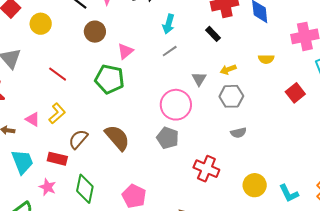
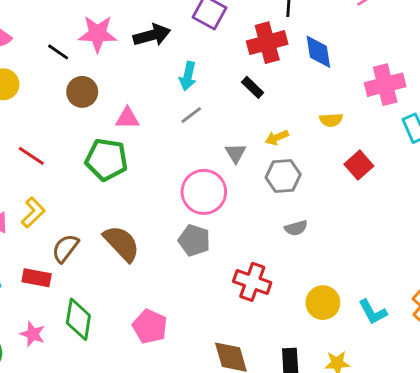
pink triangle: (125, 51) -> (127, 118), turned 42
red square: (295, 93) -> (359, 165), moved
pink star: (47, 187) -> (33, 334), moved

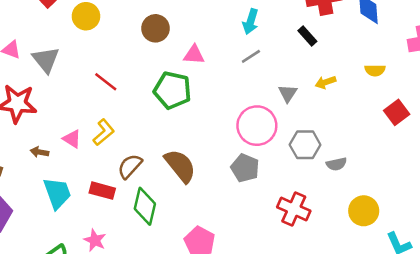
gray hexagon: (283, 176) -> (305, 145), moved
yellow circle: (323, 303) -> (364, 211), moved
green diamond: (78, 319) -> (145, 206), moved

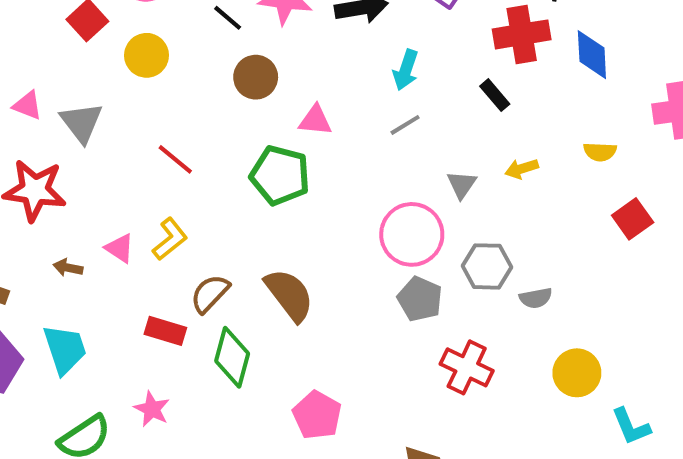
gray pentagon: (245, 168) -> (420, 299), moved
cyan trapezoid: (57, 193) -> (65, 349), moved

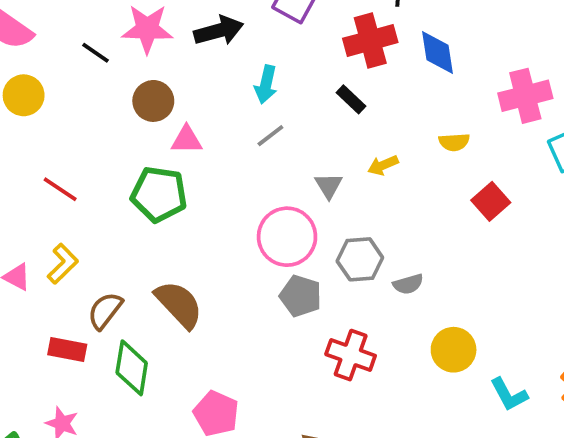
brown circle: (256, 77) -> (153, 101), moved

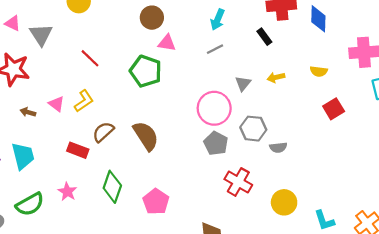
yellow circle: (454, 350) -> (284, 202), moved
green diamond: (132, 368) -> (112, 187), moved

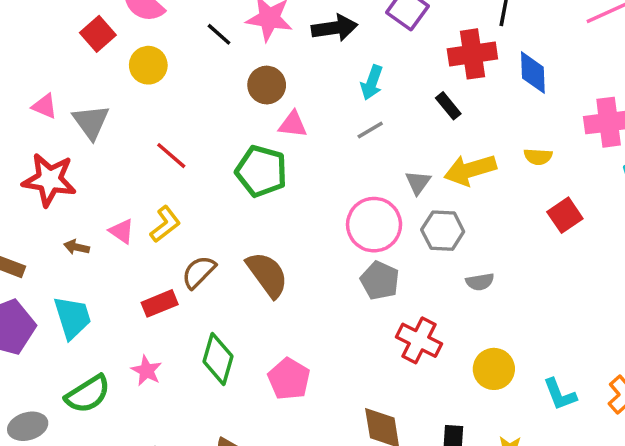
yellow arrow: (276, 77) -> (470, 170), size x1.8
gray hexagon: (253, 129) -> (443, 231), moved
red rectangle: (78, 150) -> (160, 303), turned -40

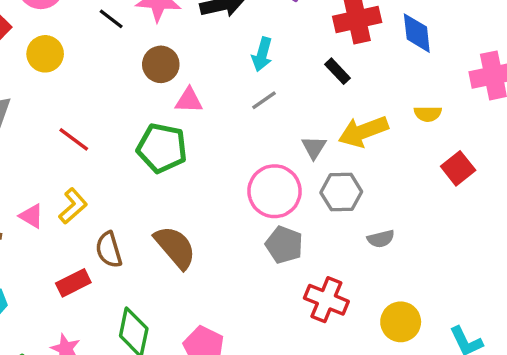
brown semicircle: (199, 272) -> (109, 250), turned -57

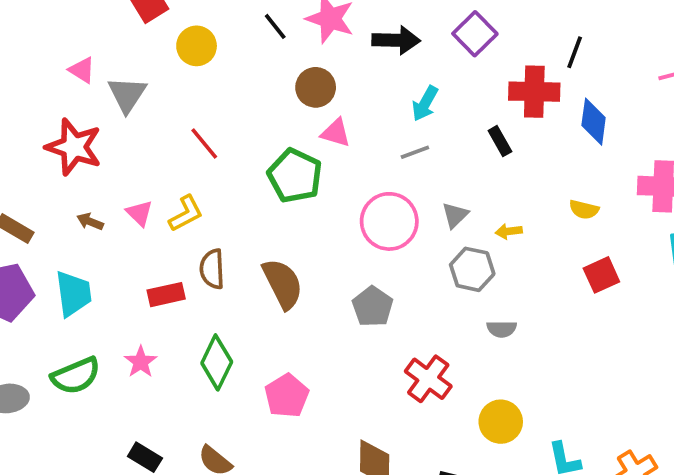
yellow arrow: (363, 131) -> (509, 231), moved, size x0.5
pink circle: (275, 191) -> (389, 221), moved
gray pentagon: (284, 245) -> (373, 307), moved

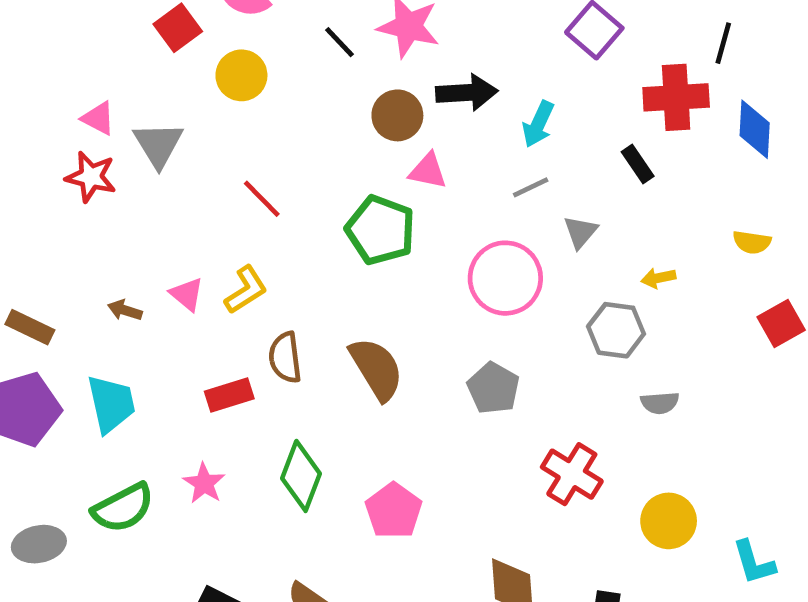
black arrow: (396, 40) -> (467, 93), moved
red star: (74, 147) -> (91, 177), moved, size x0.7
gray triangle: (455, 215) -> (580, 232), moved

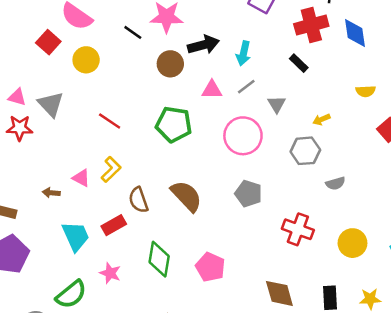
pink triangle: (428, 171) -> (212, 90), moved
cyan trapezoid: (111, 404) -> (76, 236), moved

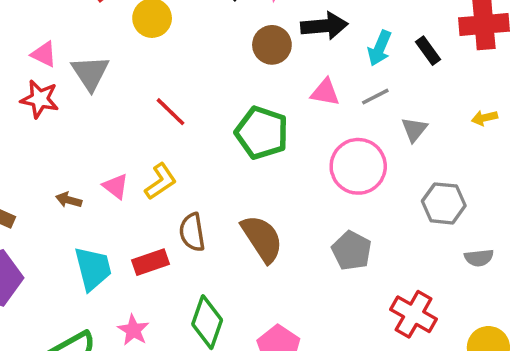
black rectangle: (299, 63) -> (428, 51), moved
yellow arrow: (321, 119) -> (484, 118), moved

